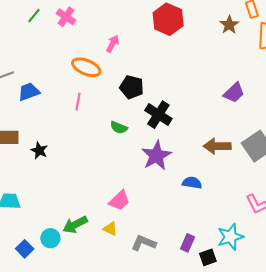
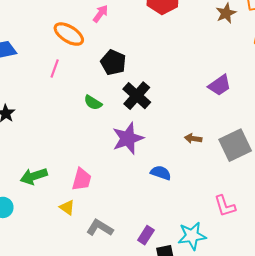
brown arrow: (217, 146) -> (193, 139), size x0.6
pink trapezoid: (119, 200) -> (82, 179), turned -40
green arrow: (75, 225) -> (34, 176), moved

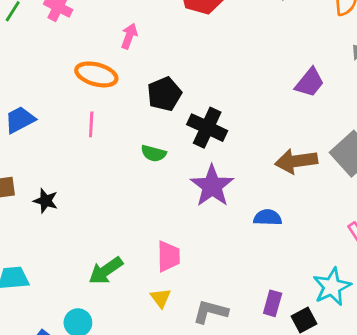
black pentagon: (113, 62) -> (164, 94), turned -30
brown arrow: (193, 139) -> (296, 161), size x1.8
yellow triangle: (67, 207) -> (161, 298), turned 35

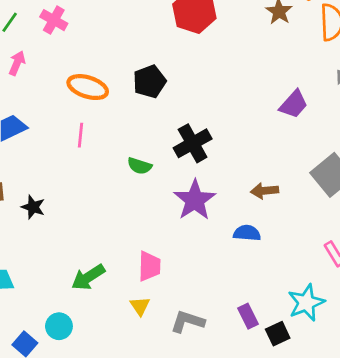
pink arrow: (129, 36) -> (17, 63), moved
black pentagon: (164, 94) -> (150, 82), moved
black cross: (207, 128) -> (193, 143), turned 33
brown arrow: (296, 161) -> (264, 191), moved, size x0.7
purple rectangle: (273, 303) -> (248, 316), turned -45

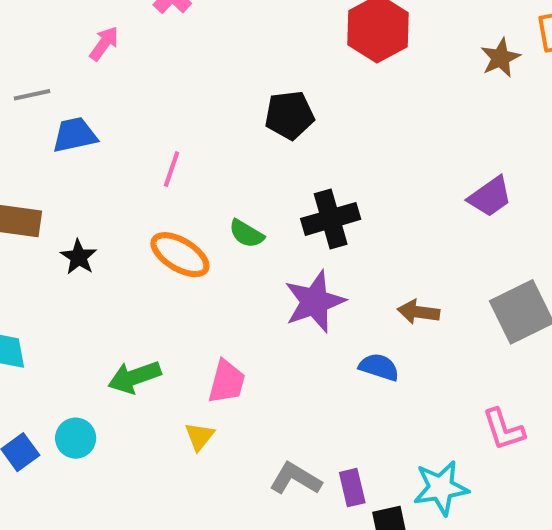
orange ellipse: (88, 87) -> (180, 255), moved
gray L-shape: (188, 322) -> (296, 479), moved

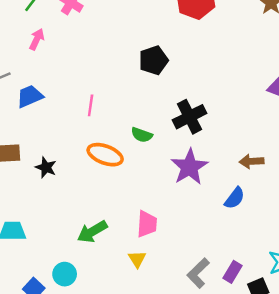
blue semicircle: (379, 367) -> (235, 198), turned 120
gray L-shape: (296, 479) -> (198, 273), turned -64
purple rectangle: (352, 488) -> (233, 272), turned 55

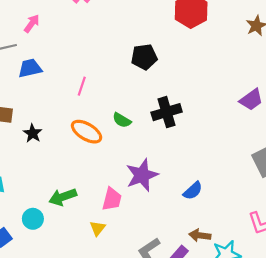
pink arrow: (37, 39) -> (32, 24), moved
brown arrow: (252, 161) -> (200, 235), moved
purple star: (189, 167) -> (142, 175), moved
cyan circle: (65, 274) -> (33, 219), moved

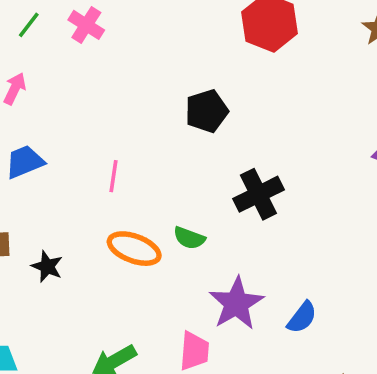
green semicircle: (122, 120) -> (189, 238), moved
blue semicircle: (193, 191) -> (302, 317), moved

